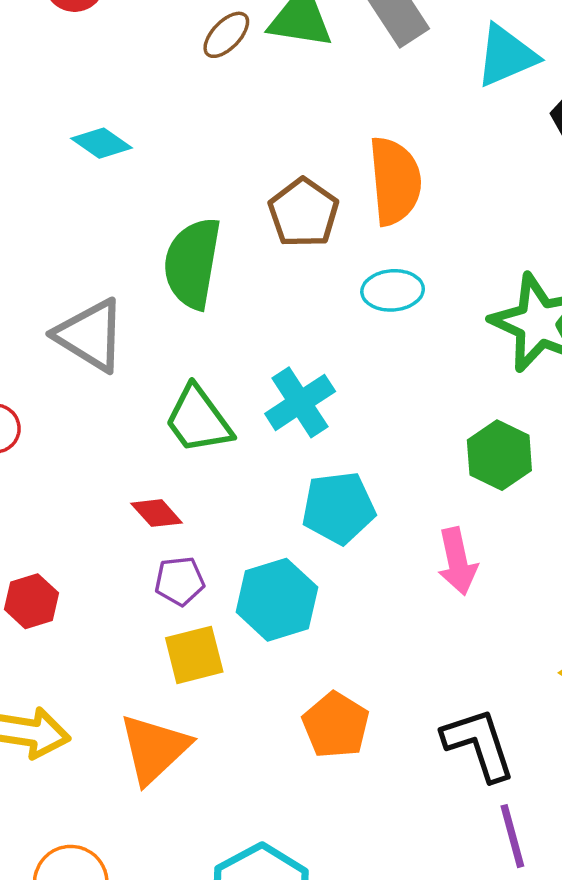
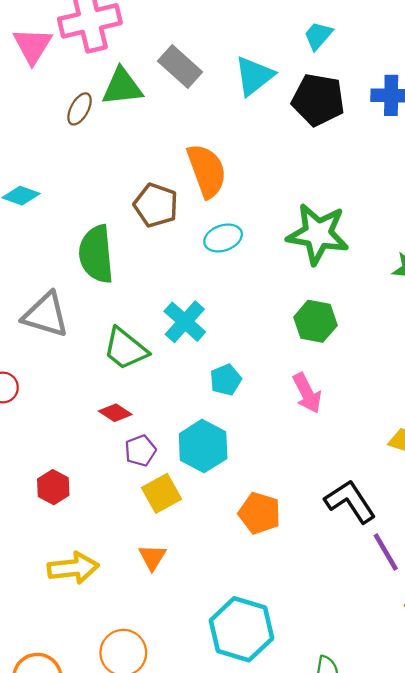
cyan pentagon: (339, 508) -> (226, 380), size x0.7
orange triangle: (154, 749) -> (152, 557), size x0.6

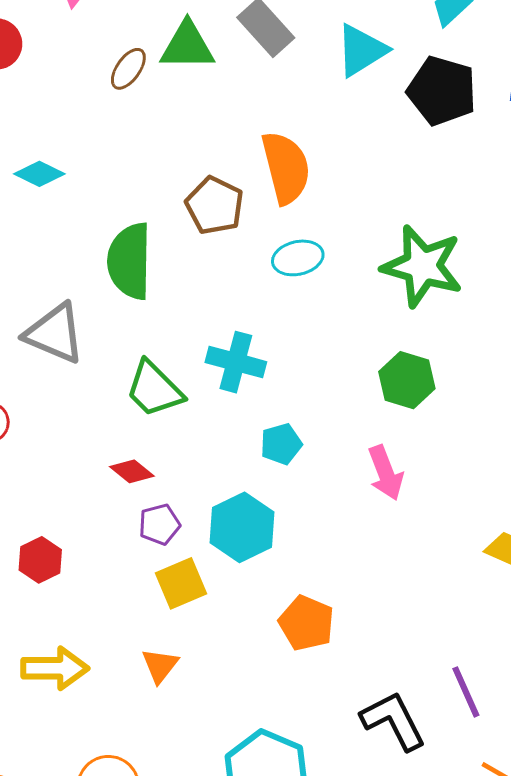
cyan cross: (185, 322) -> (236, 362), turned -33
black L-shape: (350, 501) -> (393, 721), moved

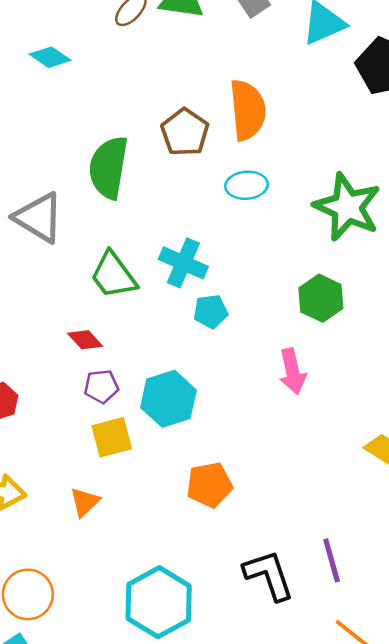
cyan diamond: (39, 174) -> (50, 57), moved
cyan pentagon: (281, 444) -> (211, 311), moved
orange pentagon: (306, 623) -> (210, 485), turned 30

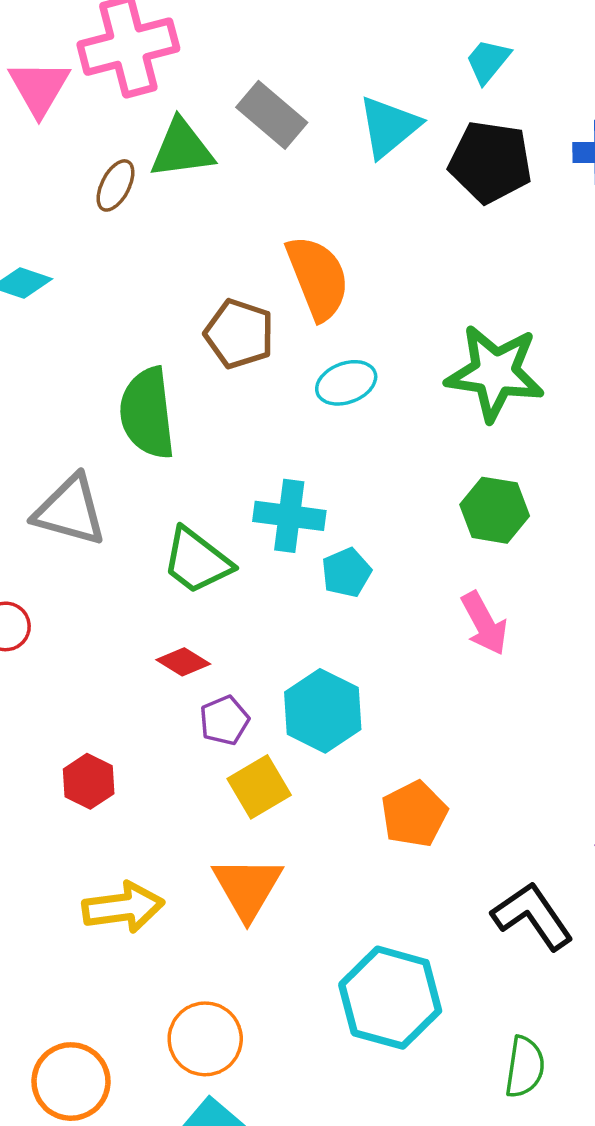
orange triangle: (85, 502) -> (247, 888), size x1.6

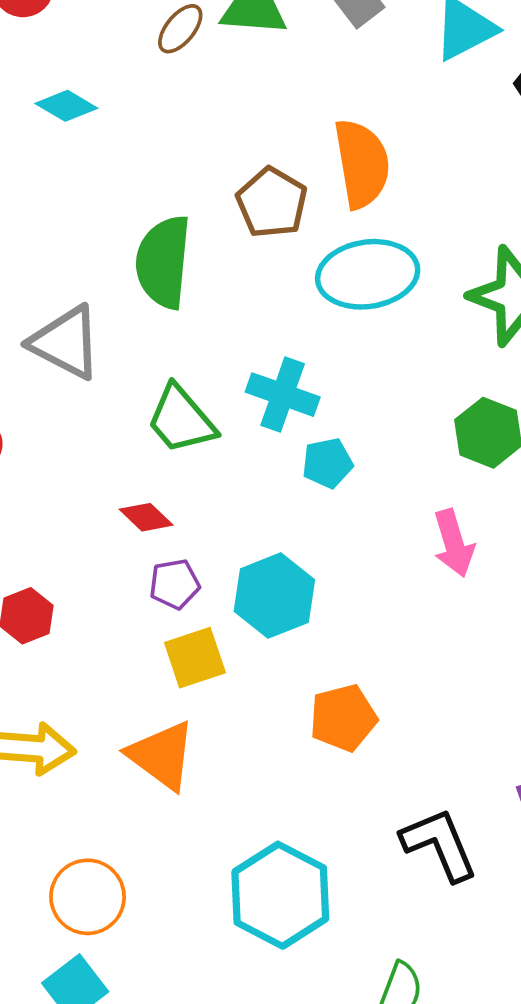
cyan ellipse: (346, 383) -> (368, 274), size x1.6
orange triangle: (247, 888) -> (162, 755), turned -36

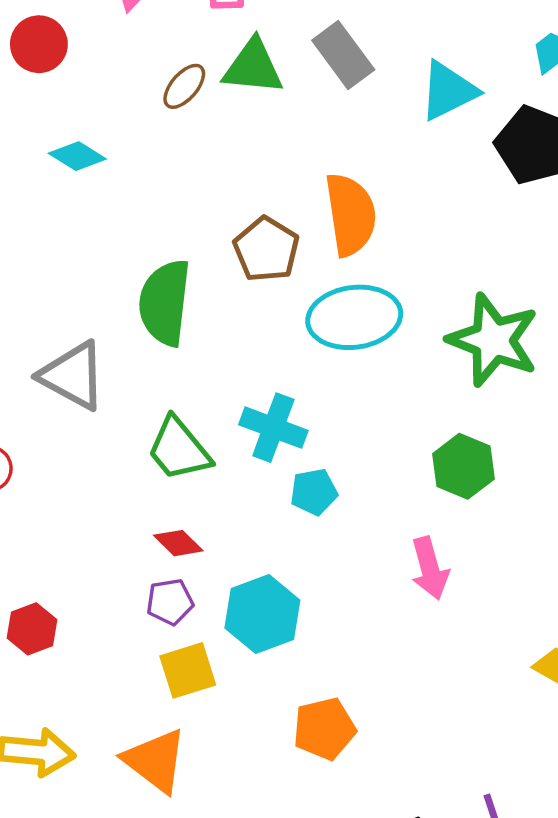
red diamond: (146, 517) -> (178, 543), moved

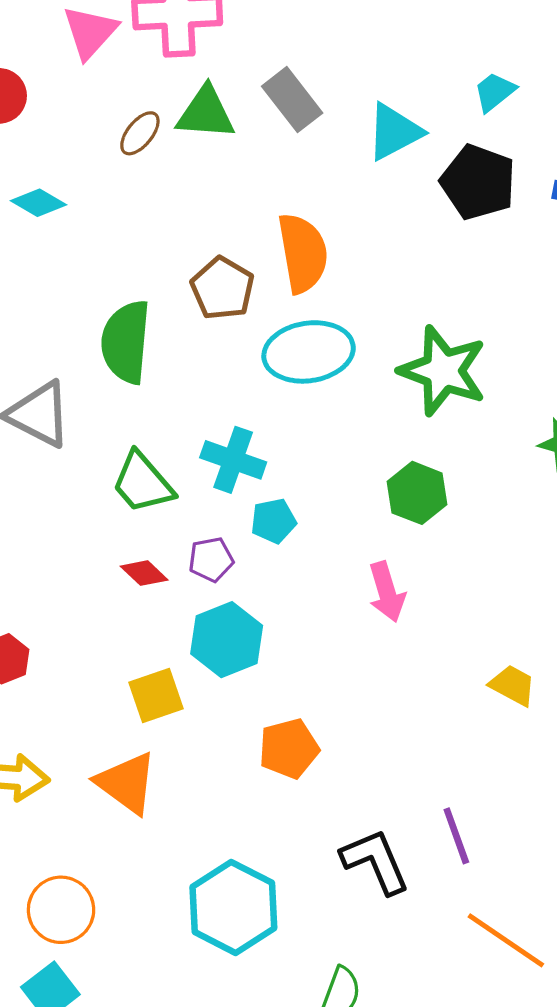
purple pentagon: (170, 602) -> (211, 559), moved

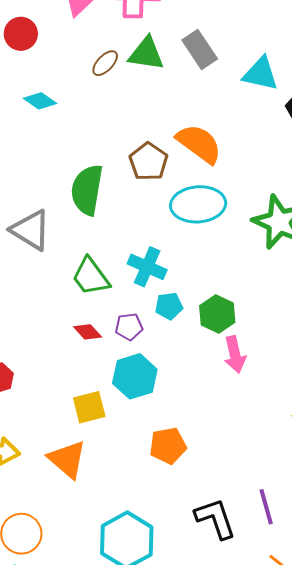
cyan triangle: (394, 132) -> (260, 74), turned 36
orange semicircle: (303, 253) -> (199, 144), turned -48
green hexagon: (417, 493) -> (217, 314), moved

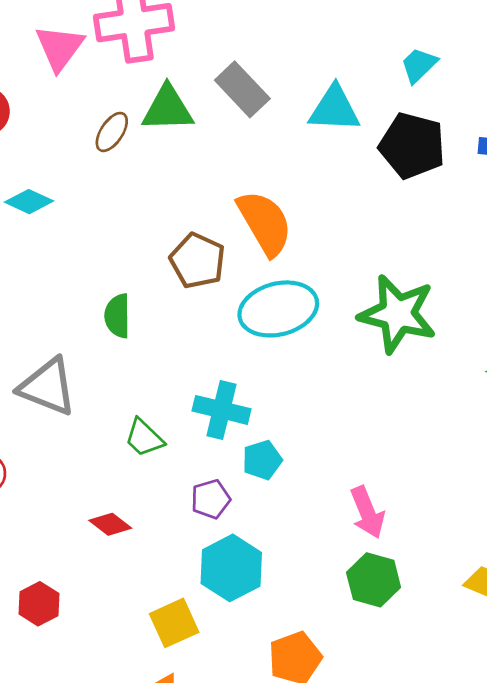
orange semicircle: (199, 144) -> (265, 223), turned 33
green semicircle: (87, 190) -> (117, 316), size x0.6
green trapezoid: (91, 277) -> (144, 438), size x0.7
green hexagon: (217, 314) -> (374, 580), moved
red diamond: (88, 332) -> (110, 524), moved

